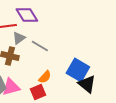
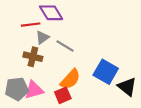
orange semicircle: (45, 77) -> (70, 79), size x1.5
black triangle: (87, 84) -> (127, 87), moved

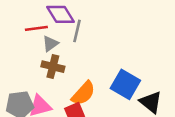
gray line: (65, 46) -> (77, 31), moved, turned 72
brown cross: (33, 57) -> (53, 67), moved

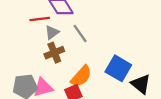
gray line: (77, 31) -> (80, 34), moved, turned -48
brown cross: (53, 67) -> (54, 53), turned -36

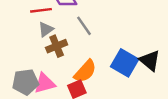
gray triangle: (52, 32) -> (46, 29), moved
black triangle: (141, 84) -> (150, 60), moved

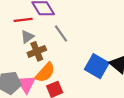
orange semicircle: (85, 71) -> (45, 72), moved
pink triangle: (45, 83) -> (26, 84), turned -48

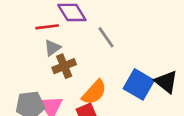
gray line: (61, 34) -> (106, 37), moved
orange semicircle: (45, 72) -> (94, 92), moved

